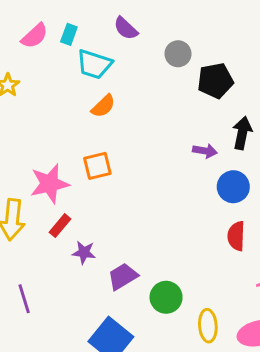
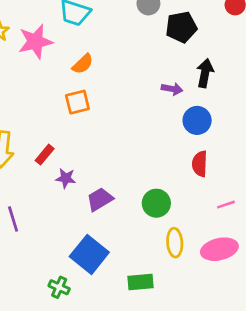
orange semicircle: (103, 106) -> (83, 64), moved
pink star: (50, 184) -> (35, 42), moved
green circle: (166, 297) -> (156, 203), moved

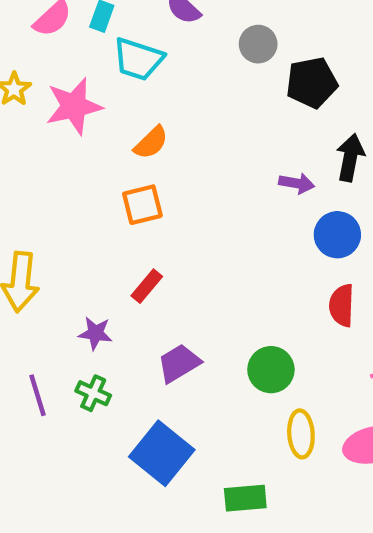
red rectangle: (45, 155) -> (147, 286), moved
purple star: (66, 178) -> (95, 333), moved
green cross: (59, 287) -> (93, 393), moved

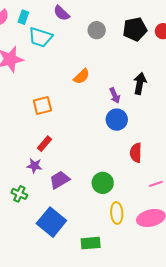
black pentagon: (312, 83) -> (135, 29), moved
orange semicircle: (151, 143) -> (82, 76), moved
purple arrow: (297, 183) -> (115, 95), turned 56
blue circle: (337, 235) -> (117, 120), moved
purple star: (95, 333) -> (34, 166), moved

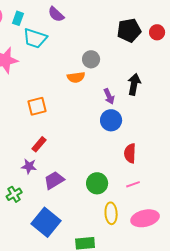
gray circle: (97, 30) -> (91, 59), moved
orange semicircle: (82, 76) -> (76, 77), turned 36
pink line: (156, 184) -> (133, 184), moved
green cross: (19, 194) -> (14, 194), turned 35

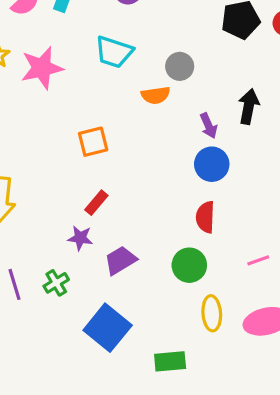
cyan trapezoid: (35, 38) -> (114, 52), moved
red semicircle: (130, 153) -> (205, 217), moved
pink line: (133, 184) -> (258, 260), moved

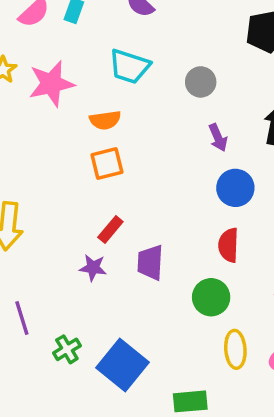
orange semicircle: (156, 95) -> (105, 120), moved
purple arrow: (209, 126) -> (218, 138), moved
purple trapezoid: (120, 260) -> (150, 263), moved, turned -56
green cross: (56, 283) -> (67, 349), moved

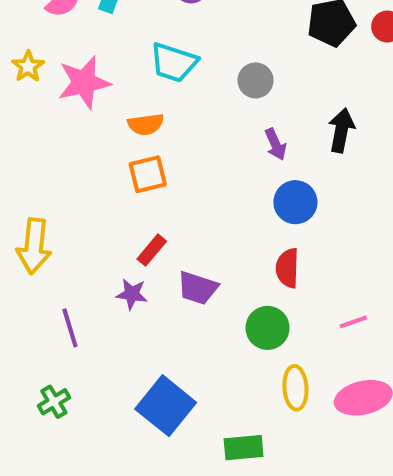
purple trapezoid: (150, 263) -> (198, 288), turned -75
purple line: (22, 318) -> (70, 328), moved
green cross: (67, 349) -> (54, 402), moved

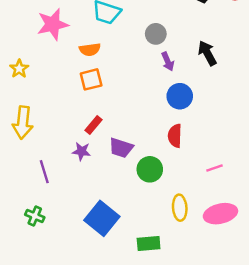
yellow star: (28, 66) -> (19, 69), moved
gray circle: (256, 80) -> (156, 34), moved
black arrow: (341, 130) -> (207, 53), turned -40
green circle: (268, 328) -> (150, 169), moved
green cross: (54, 402) -> (35, 216), turned -36

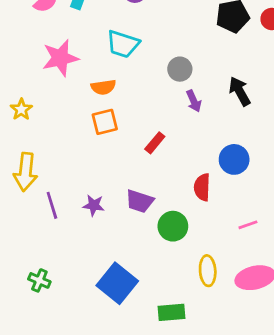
blue circle: (180, 96) -> (234, 159), moved
red rectangle: (93, 125) -> (155, 143), moved
purple line: (44, 172) -> (52, 205), moved

